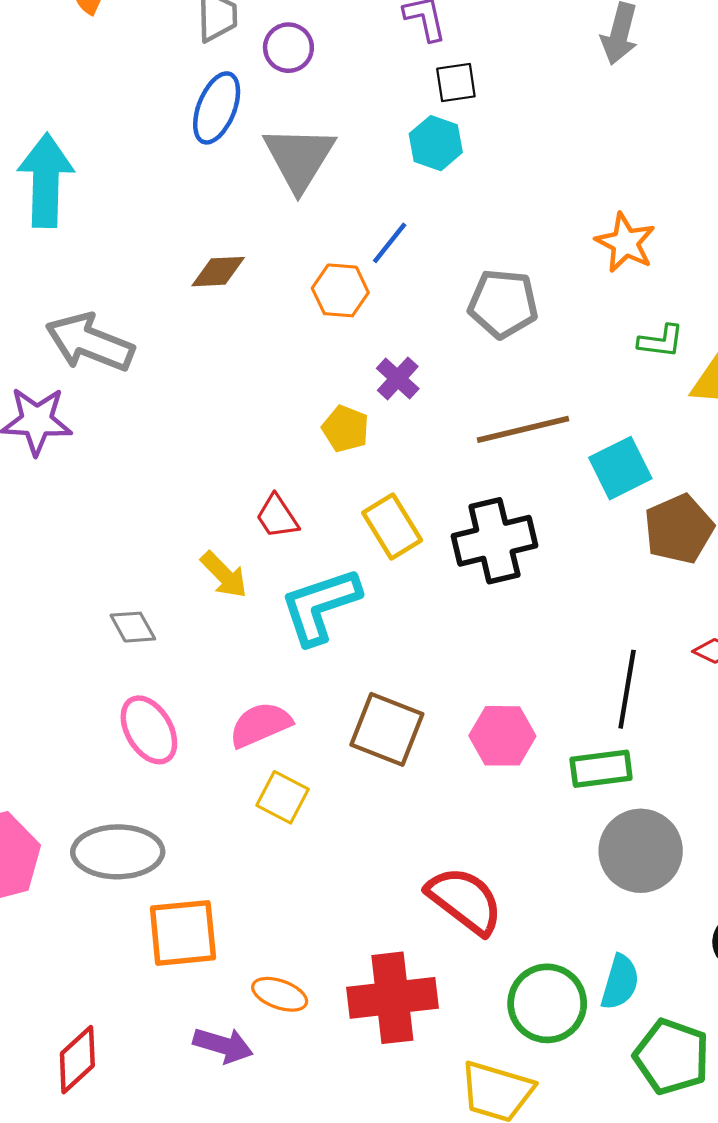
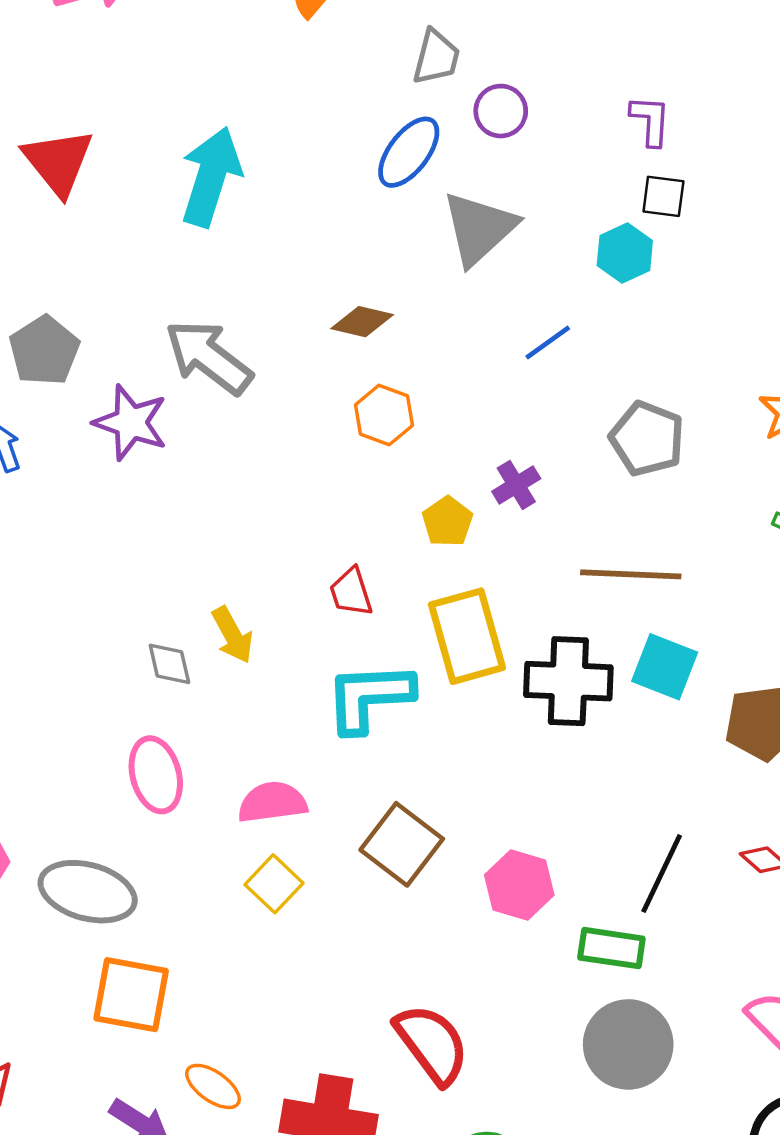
orange hexagon: (340, 290) -> (384, 415), moved
cyan square: (620, 468) -> (665, 667), moved, turned 32
yellow rectangle: (392, 526) -> (467, 636), size x1.4
yellow arrow: (224, 575) -> (232, 635), moved

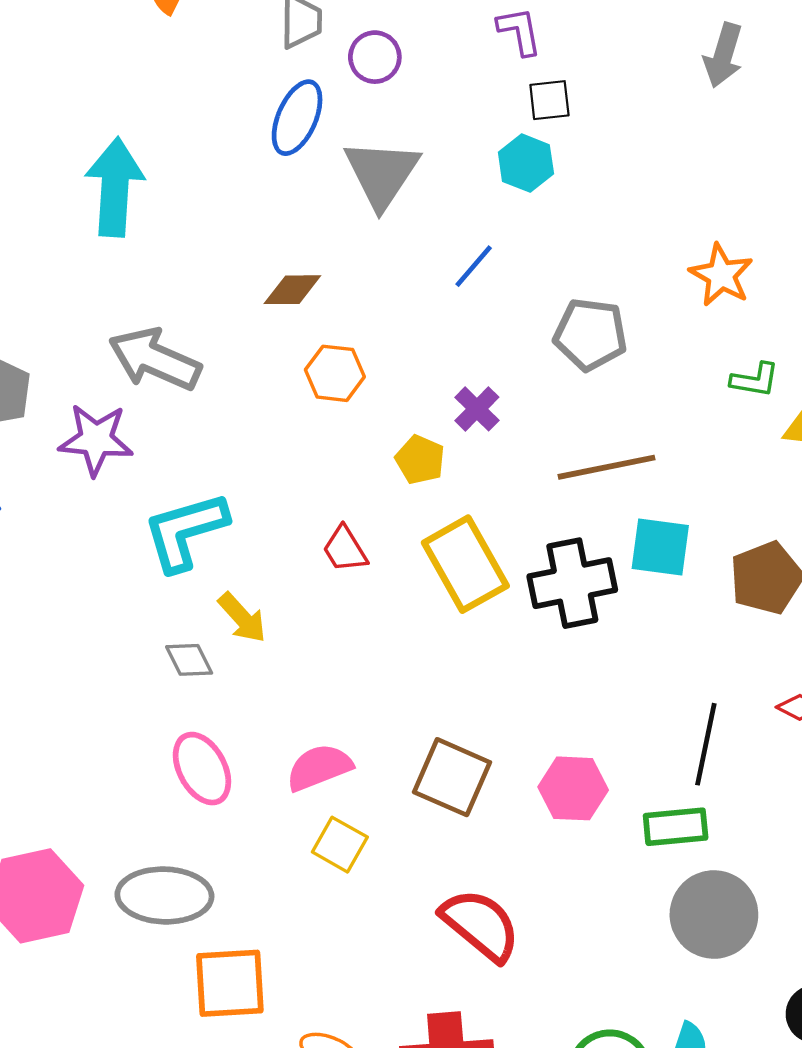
cyan L-shape: (369, 697) -> (185, 531), moved
red semicircle: (432, 1044) -> (481, 925), moved

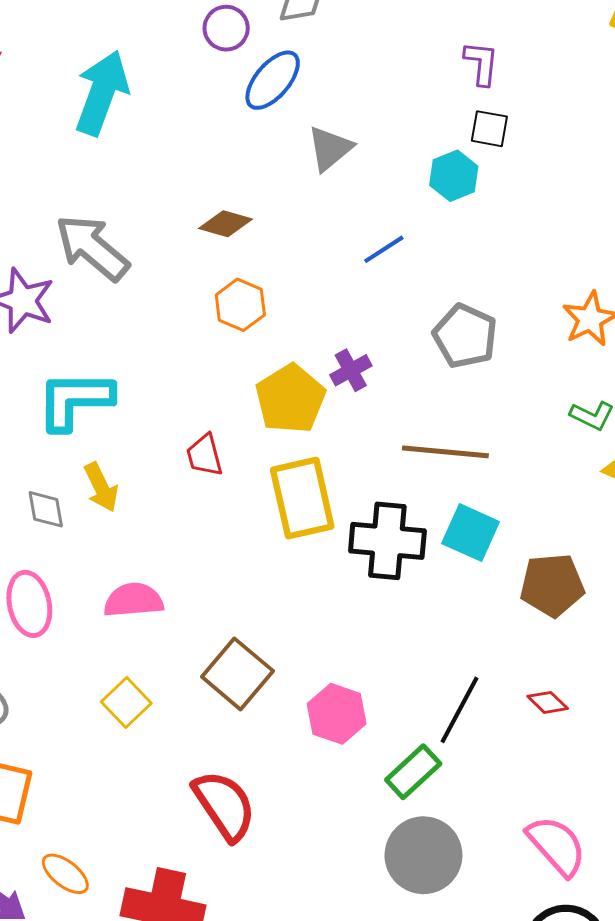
purple circle: (375, 57) -> (226, 28), moved
gray triangle: (382, 174) -> (330, 148), size x0.7
yellow pentagon: (420, 460) -> (290, 399), size x1.6
pink semicircle: (319, 767) -> (133, 600), moved
green rectangle: (676, 827) -> (413, 772), turned -54

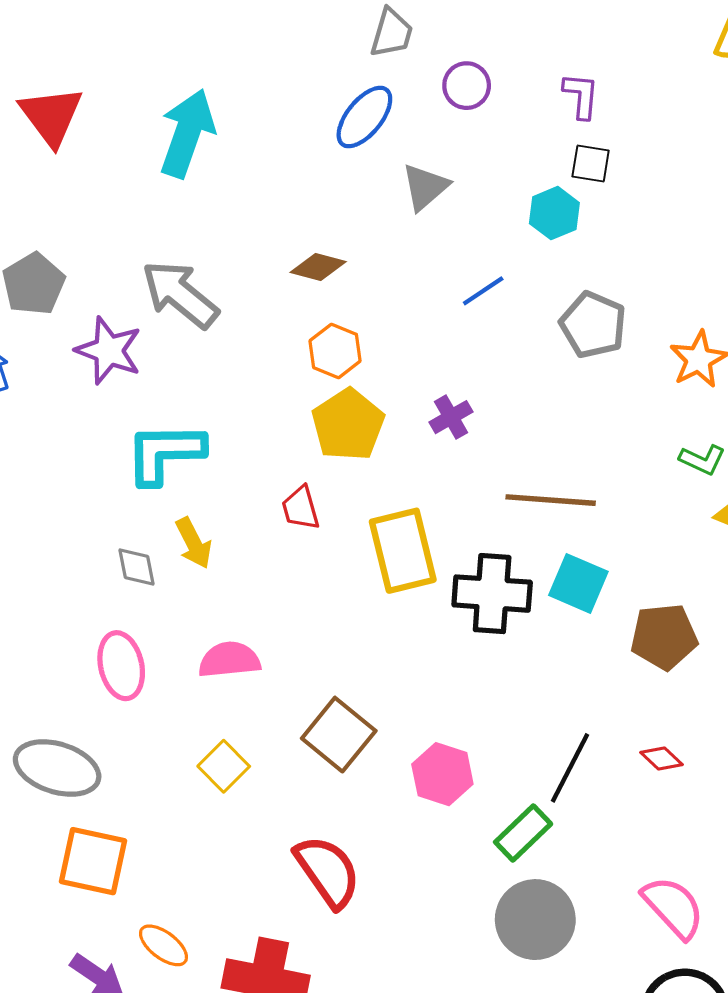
purple circle: (226, 28) -> (467, 86), moved
gray pentagon: (465, 336) -> (593, 325), moved
yellow pentagon: (290, 399) -> (348, 425), moved

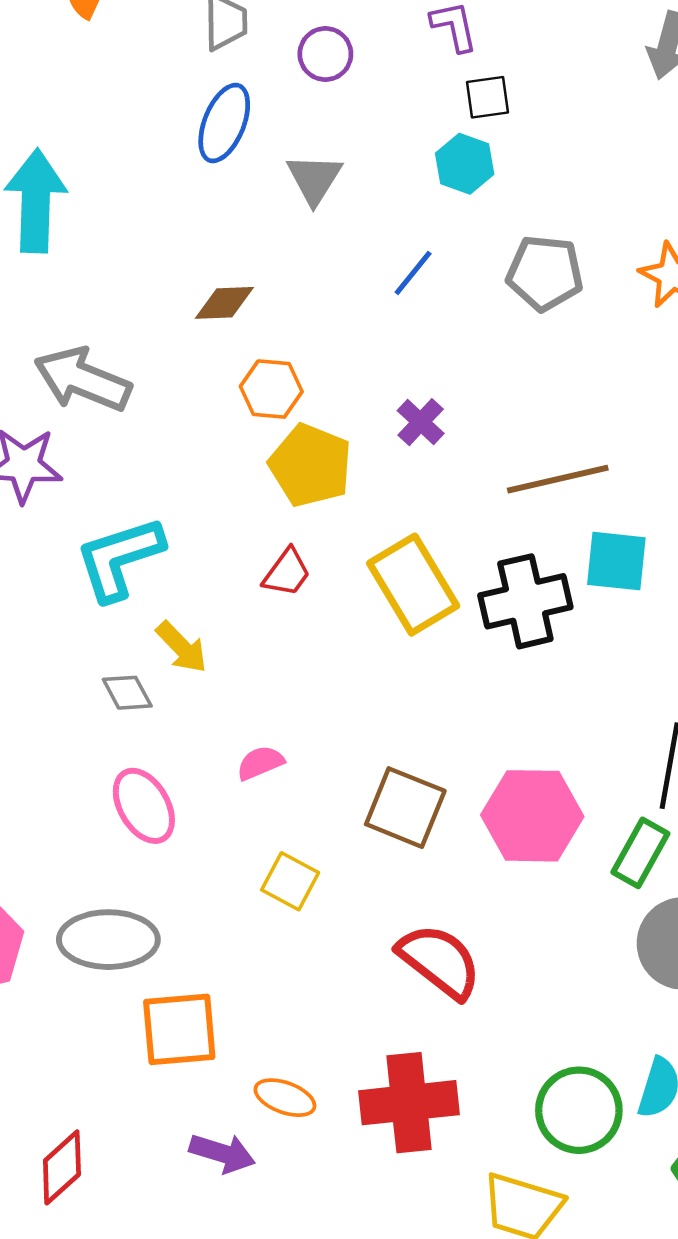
red trapezoid: (301, 508) -> (287, 573), turned -111
pink semicircle: (229, 660) -> (260, 763), size x0.7
pink hexagon: (442, 774) -> (532, 816), size x1.4

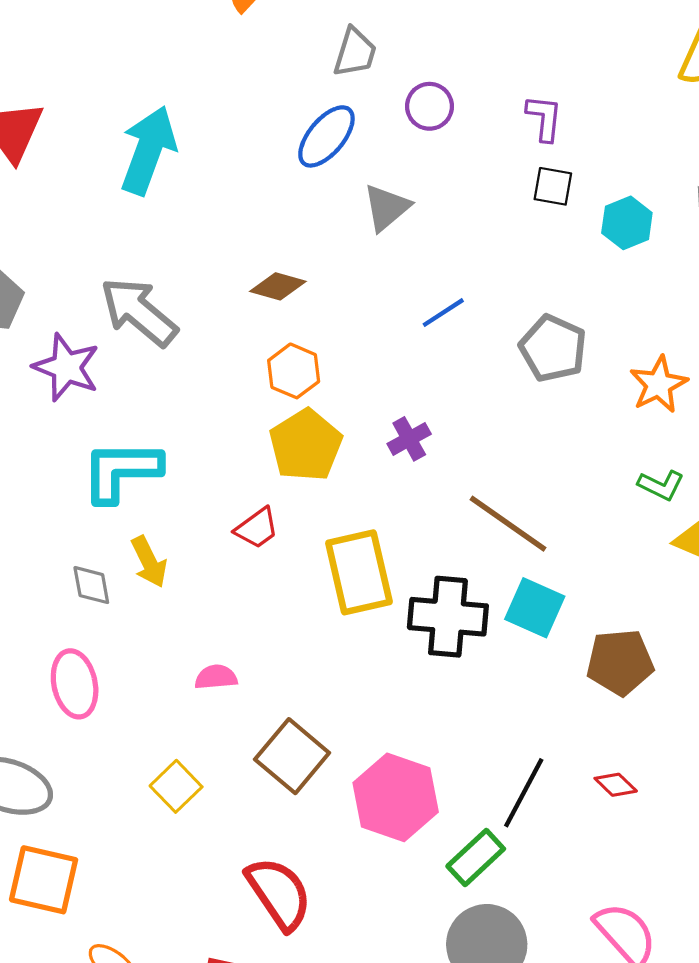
cyan hexagon: (465, 164) -> (627, 223), moved
brown line: (558, 479) -> (508, 524), turned 30
pink semicircle: (260, 763) -> (216, 677), moved

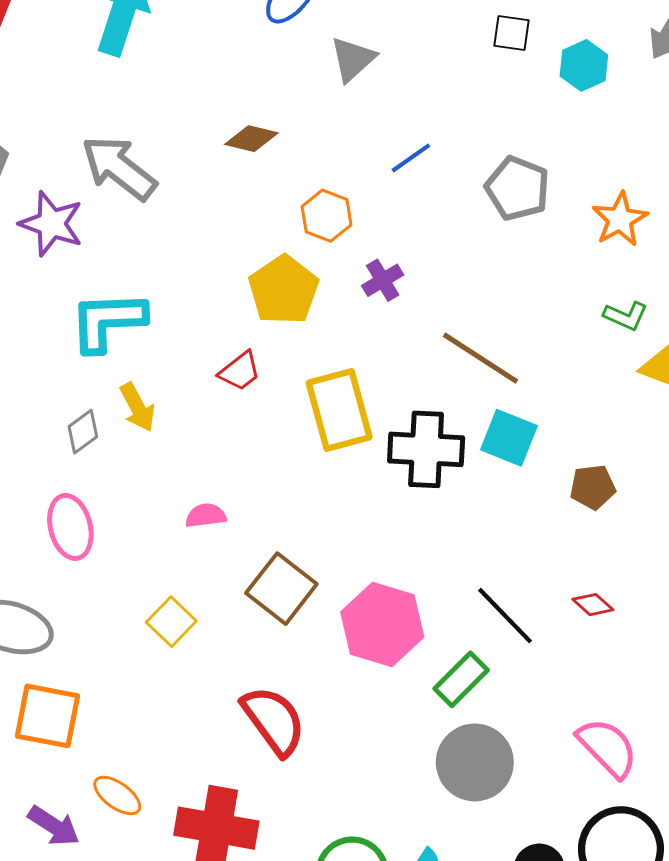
orange hexagon: (294, 371) -> (327, 216), moved
gray diamond: (91, 585) -> (83, 432), turned 66
brown pentagon: (620, 662) -> (593, 487), size x0.7
black line: (524, 793) -> (505, 616), turned -70

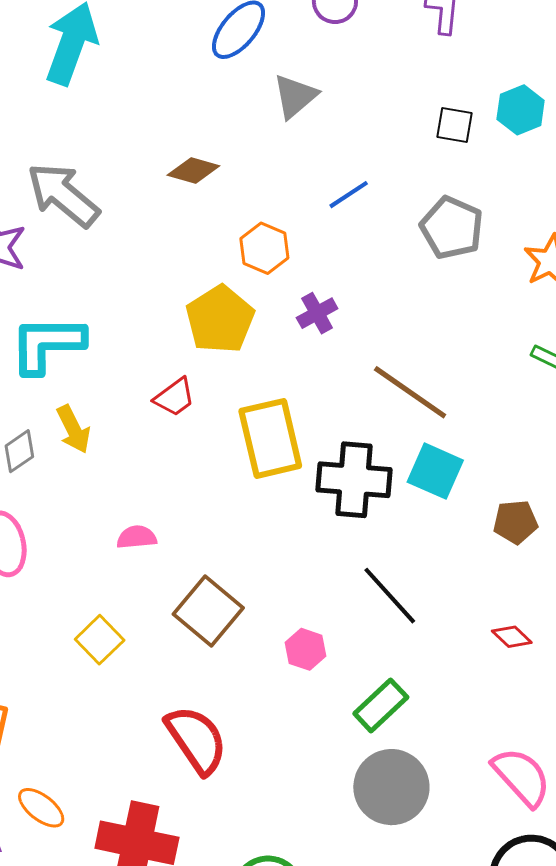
black square: (512, 33) -> (454, 125), moved
black line: (505, 616) -> (390, 596), moved
pink hexagon: (382, 624) -> (305, 649), size x0.5

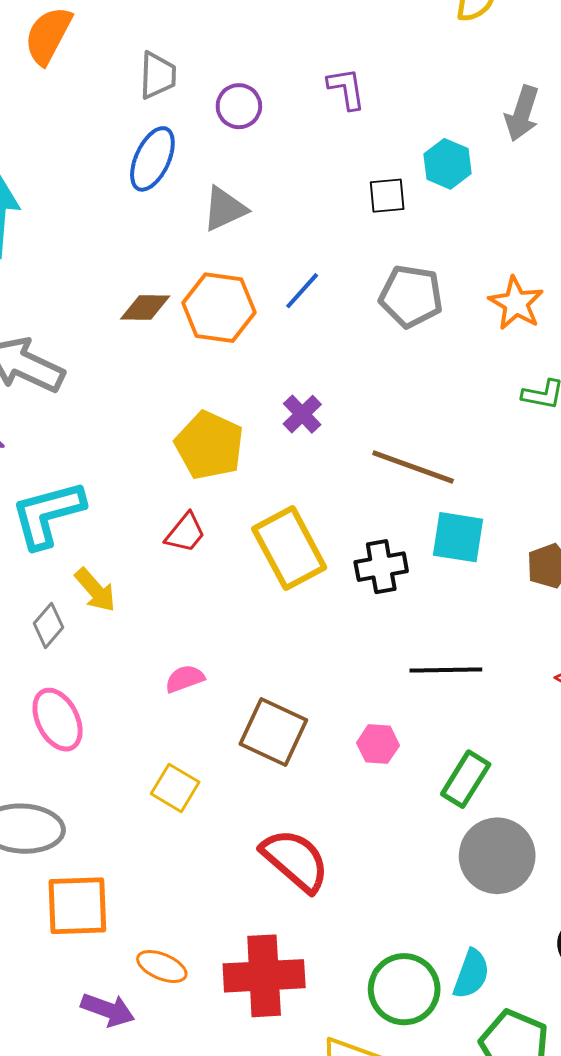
gray triangle: (295, 96) -> (225, 209), turned 30
orange hexagon: (264, 248) -> (219, 308), moved, size x1.4
black cross: (354, 480) -> (381, 567), size x0.7
black line: (390, 596) -> (446, 670), turned -34

